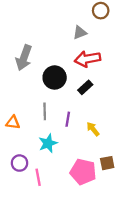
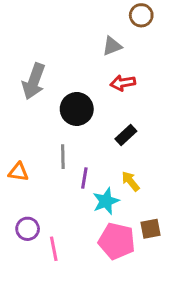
red arrow: (87, 59) -> (123, 83), size x0.7
black rectangle: (85, 87) -> (126, 135), moved
purple line: (68, 119) -> (84, 178), moved
cyan star: (48, 143) -> (106, 201), moved

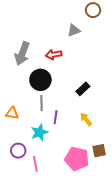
red arrow: (123, 83) -> (54, 55), moved
black circle: (77, 109) -> (40, 80), moved
cyan star: (106, 201) -> (39, 132), moved

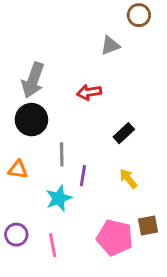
red arrow: (54, 55) -> (89, 92), moved
black circle: (40, 80) -> (31, 120), moved
purple circle: (18, 151) -> (16, 235), moved

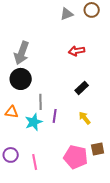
gray triangle: (110, 45) -> (67, 14), moved
red arrow: (89, 92) -> (77, 51), moved
cyan star: (59, 198) -> (34, 122), moved

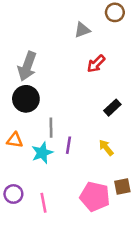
gray triangle: (67, 14) -> (82, 30), moved
red arrow: (77, 51) -> (96, 64), turned -35
black rectangle: (82, 88) -> (112, 108), moved

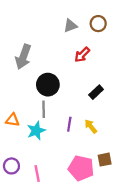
brown circle: (115, 12) -> (98, 24), moved
black circle: (26, 99) -> (48, 85), moved
purple line: (69, 145) -> (69, 124), moved

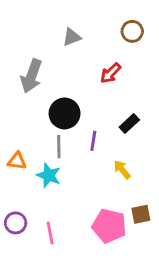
gray triangle: (70, 26) -> (72, 37), moved
purple line: (69, 124) -> (93, 141), moved
cyan star: (36, 131) -> (49, 175), turned -30

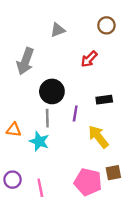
black rectangle: (129, 124) -> (104, 100), turned 35
yellow arrow: (122, 170) -> (98, 137), size x1.5

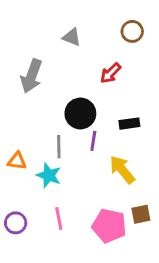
gray triangle: (58, 30) -> (72, 37), turned 42
black circle: (52, 91) -> (80, 113), moved
pink line: (40, 188) -> (59, 219), moved

